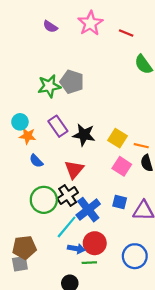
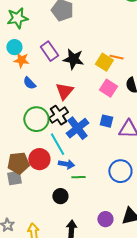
green star: (49, 86) -> (17, 18), moved
orange line: (141, 146) -> (116, 57), moved
cyan line: (67, 227) -> (57, 144), turned -70
red circle: (95, 243) -> (39, 159), moved

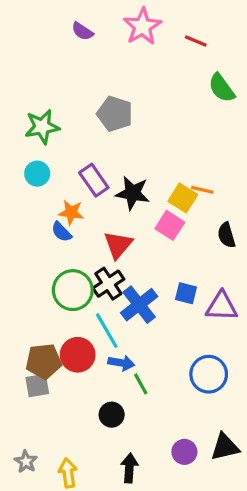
orange star: (21, 60) -> (71, 212), moved
pink square: (108, 88) -> (170, 225), moved
green line: (78, 177) -> (141, 384), turned 64

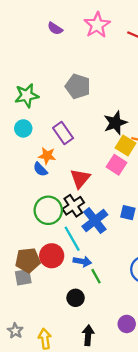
black star: (133, 193) -> (115, 123), moved, turned -30

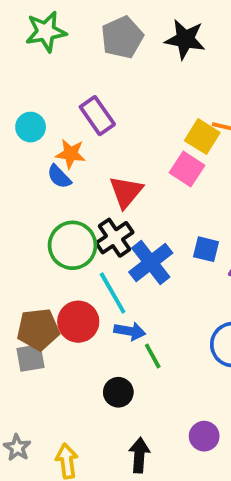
gray pentagon: (78, 86) -> (122, 37), turned 30
green star: (27, 95) -> (46, 32), moved
black star: (115, 123) -> (185, 39), moved, turned 30
cyan circle: (23, 128) -> (31, 127), moved

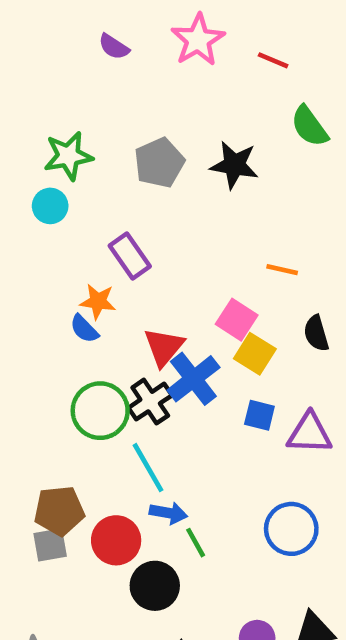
cyan circle: (31, 127) -> (50, 206), moved
yellow square: (202, 137) -> (255, 354), moved
blue cross: (151, 263) -> (193, 379), moved
red circle: (78, 322) -> (116, 540), moved
black circle: (118, 392) -> (155, 586), size x1.4

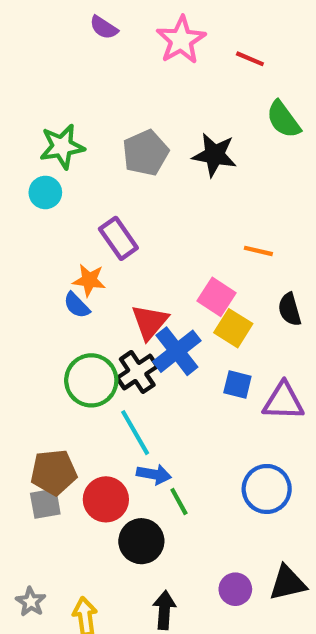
purple semicircle: (114, 47) -> (104, 28), moved

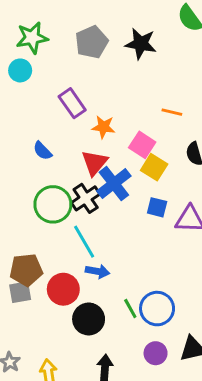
orange star: (89, 280) -> (103, 127), moved
blue circle: (267, 489) -> (157, 309), moved
green line: (179, 501) -> (130, 309), moved

